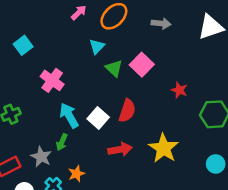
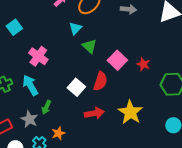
pink square: (142, 65) -> (117, 60), moved
cyan arrow: (69, 116) -> (30, 85), moved

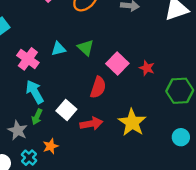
cyan triangle: (75, 28) -> (58, 49), moved, turned 32
cyan arrow: (30, 85) -> (35, 92), moved
white square: (76, 87) -> (66, 110), moved

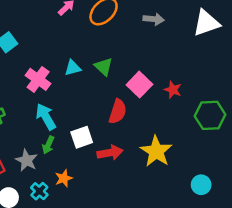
white square: (66, 110) -> (82, 137), turned 30
cyan circle: (181, 137) -> (201, 185), moved

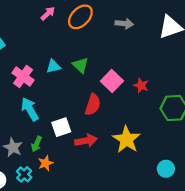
green arrow: (48, 145) -> (37, 144), moved

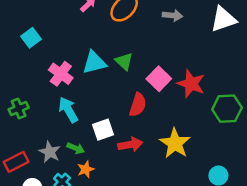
cyan triangle: (53, 66) -> (94, 63), size x1.5
red star: (141, 85) -> (191, 84), size x1.6
green arrow: (37, 144) -> (76, 148), turned -91

